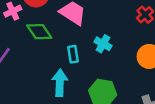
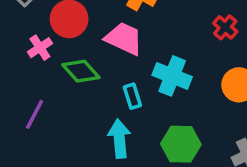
cyan cross: (103, 44) -> (172, 76), size x1.5

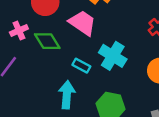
pink cross: (40, 48) -> (19, 31), moved
cyan rectangle: (132, 96) -> (81, 66), turned -54

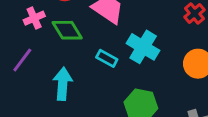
cyan arrow: (67, 95) -> (63, 84), moved

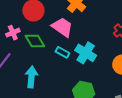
cyan rectangle: (107, 58) -> (62, 52), moved

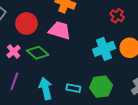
cyan rectangle: (62, 52) -> (73, 88), moved
cyan cross: (86, 53) -> (104, 49), moved, turned -35

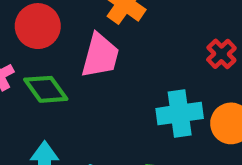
pink trapezoid: (60, 30) -> (100, 56), turned 75

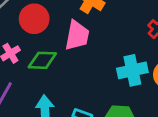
green diamond: (46, 89) -> (42, 60), turned -48

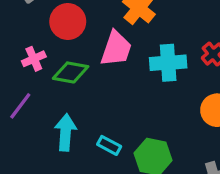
cyan cross: (132, 70) -> (168, 63), moved

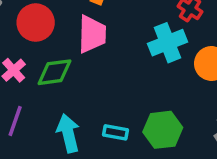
cyan cross: (168, 63) -> (168, 43), moved

